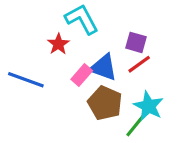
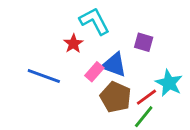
red line: (139, 64) -> (146, 97), moved
cyan star: (148, 106) -> (169, 83), moved

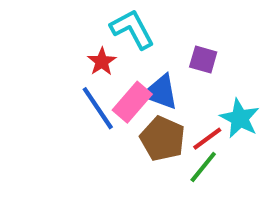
pink rectangle: (94, 72) -> (132, 102), size x1.4
blue line: (44, 76) -> (98, 108), moved, turned 36

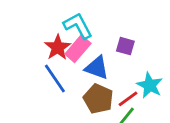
red star: (102, 62) -> (58, 47), size x1.4
pink rectangle: (132, 102) -> (78, 49), moved

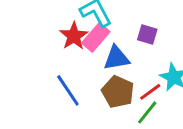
blue triangle: (97, 68) -> (116, 58), turned -30
blue line: (55, 79) -> (68, 90), moved

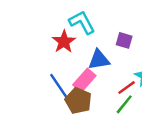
pink rectangle: (96, 37) -> (84, 80), moved
brown pentagon: (118, 92) -> (78, 101), moved

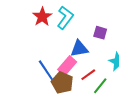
cyan L-shape: (82, 22) -> (65, 18), turned 65
red star: (64, 42) -> (42, 17), moved
red line: (127, 87) -> (88, 75), moved

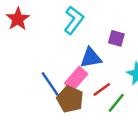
red star: (42, 17) -> (18, 19), moved

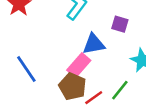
blue line: (51, 85) -> (26, 69), moved
red line: (102, 89) -> (94, 98), moved

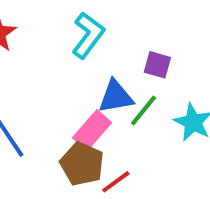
green line: (120, 90) -> (144, 110), moved

